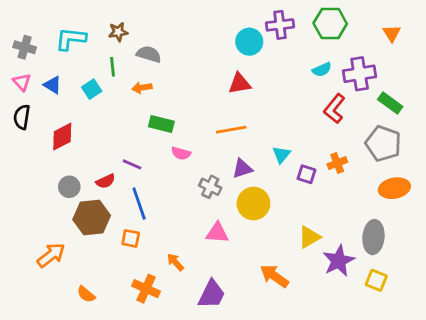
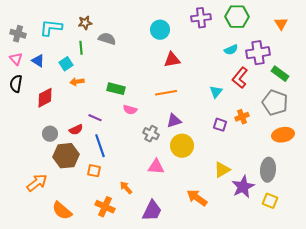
cyan circle: (249, 42) -> (160, 30), moved
orange arrow: (142, 88) -> (77, 82), moved
cyan triangle: (281, 155) -> (216, 92), moved
orange semicircle: (86, 294) -> (62, 211), size x1.5

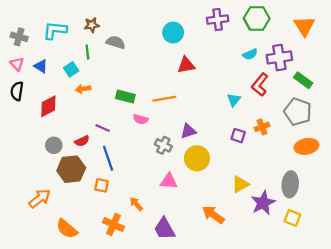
orange triangle: (281, 24) -> (304, 26), size x1.5
orange line: (166, 93) -> (164, 99), moved
purple trapezoid: (152, 211) -> (164, 229), turned 125

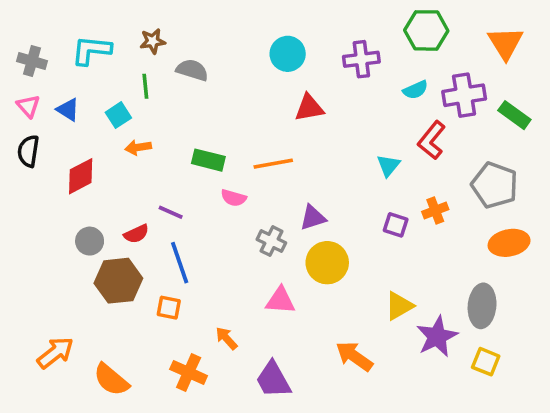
purple cross: (218, 20) -> (361, 59), moved
green rectangle: (303, 80) -> (514, 115), moved
orange arrow: (40, 198) -> (55, 353), moved

